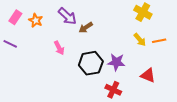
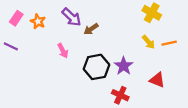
purple star: (116, 62) -> (124, 66), turned 30

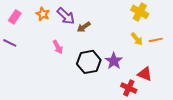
orange star: (38, 21) -> (43, 14), moved
red cross: (120, 95) -> (129, 88), moved

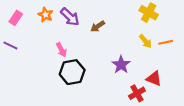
brown arrow: (84, 27) -> (98, 26), moved
black hexagon: (89, 62) -> (72, 72), moved
red cross: (129, 88) -> (137, 93), turned 35

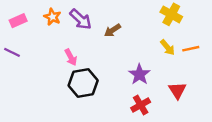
pink rectangle: (16, 18) -> (18, 21), turned 32
red triangle: (154, 78) -> (177, 90), turned 35
red cross: (137, 93) -> (141, 105), moved

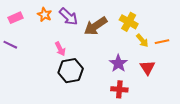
yellow cross: (171, 14) -> (129, 22), moved
brown arrow: (112, 30) -> (95, 26), size x1.6
red triangle: (177, 90) -> (147, 68), moved
red cross: (141, 105) -> (119, 89), turned 35

